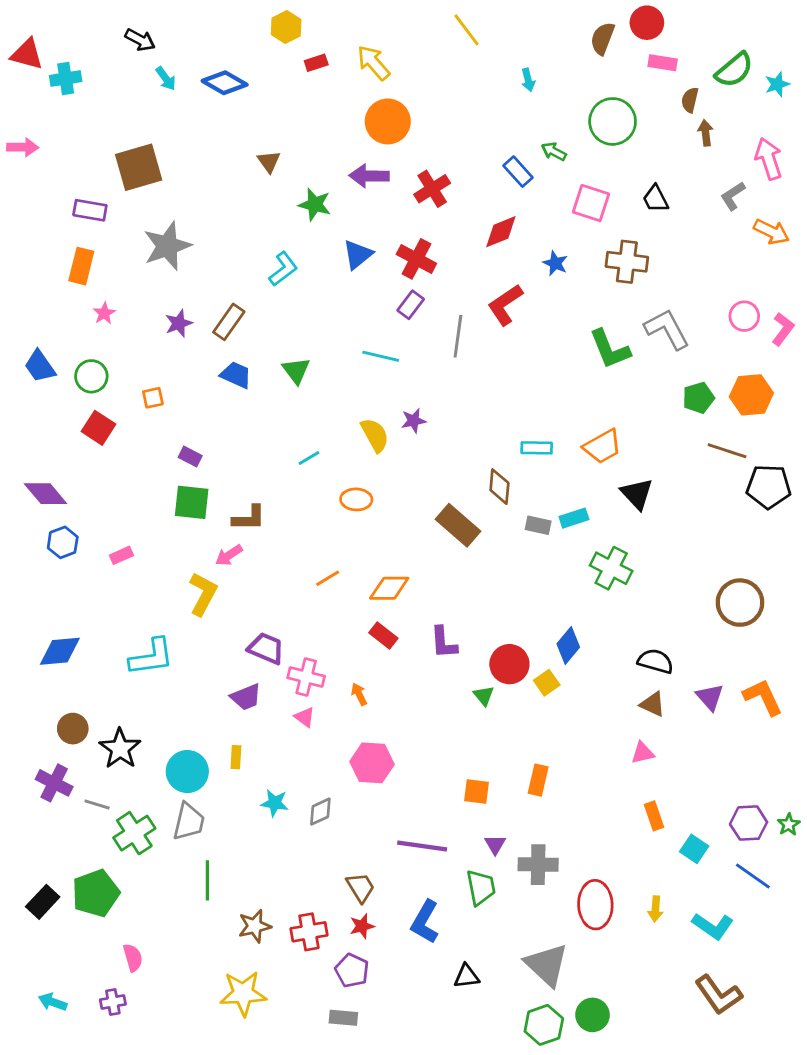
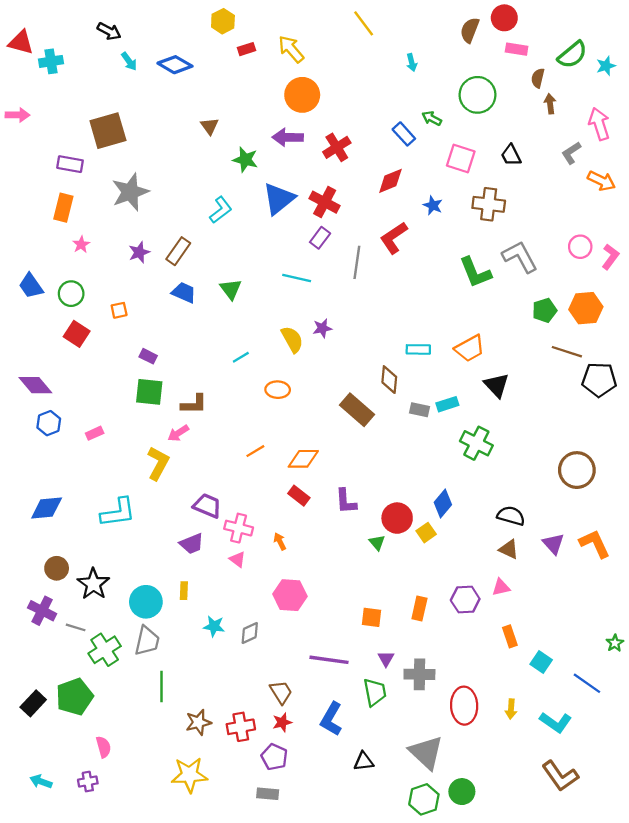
blue triangle: (358, 255) -> (279, 199), size x1.4
purple hexagon: (749, 823) -> (465, 600), moved

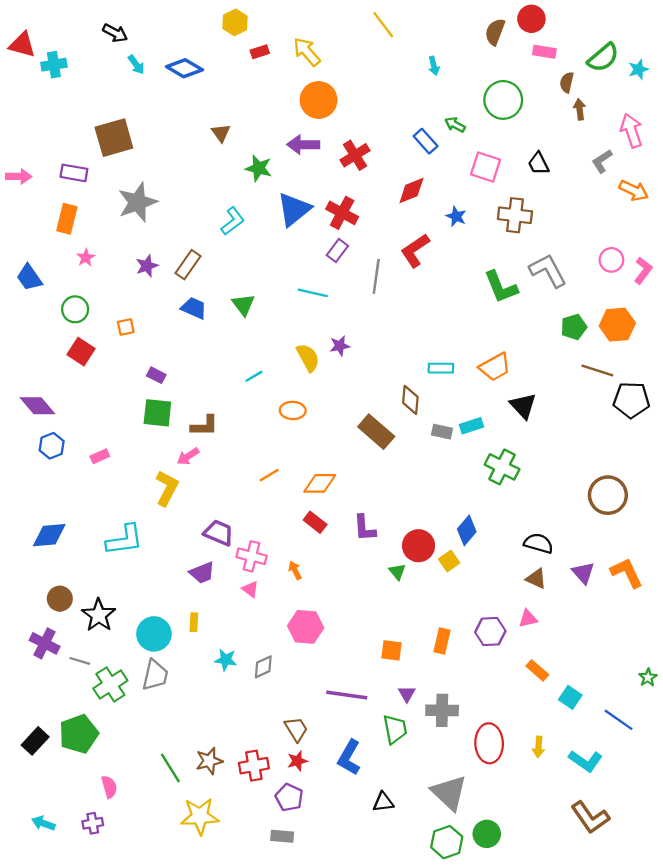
pink arrow: (18, 115) -> (19, 176), moved
blue trapezoid: (31, 286) -> (29, 278), moved
orange rectangle: (510, 636) -> (537, 670), turned -30
green line: (162, 687) -> (170, 768), moved, turned -32

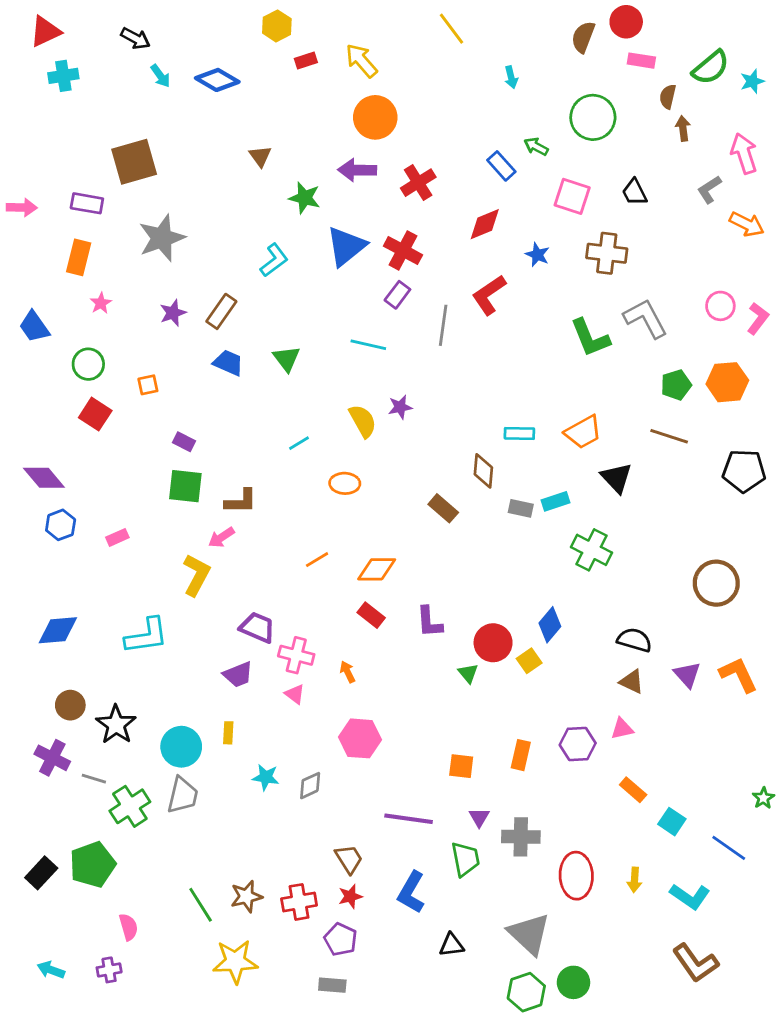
red triangle: (22, 45) -> (45, 31), moved, turned -40
brown line: (597, 370) -> (669, 436), moved
brown rectangle: (376, 432) -> (443, 508), size x0.7

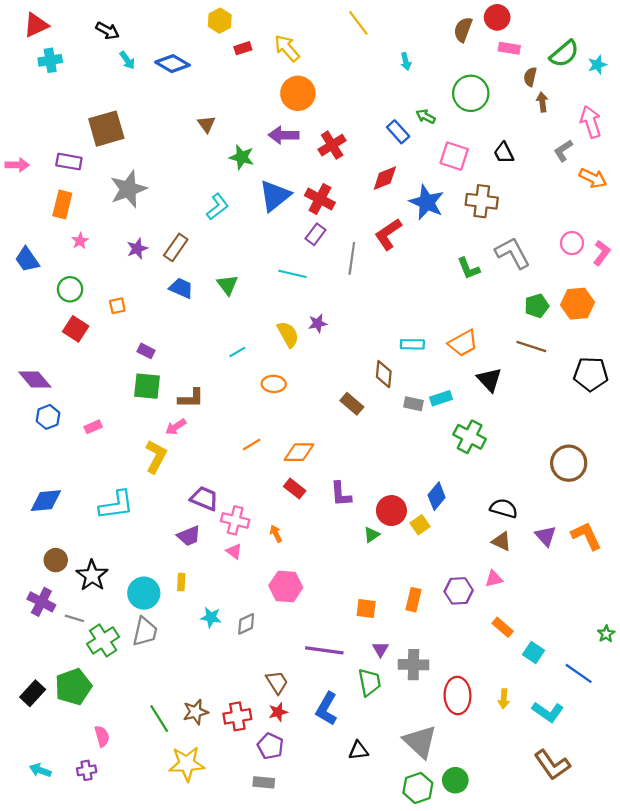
blue star: (537, 255) -> (427, 202), size x1.8
green L-shape: (590, 338) -> (469, 268), size x0.7
green triangle: (468, 673) -> (372, 535), turned 35

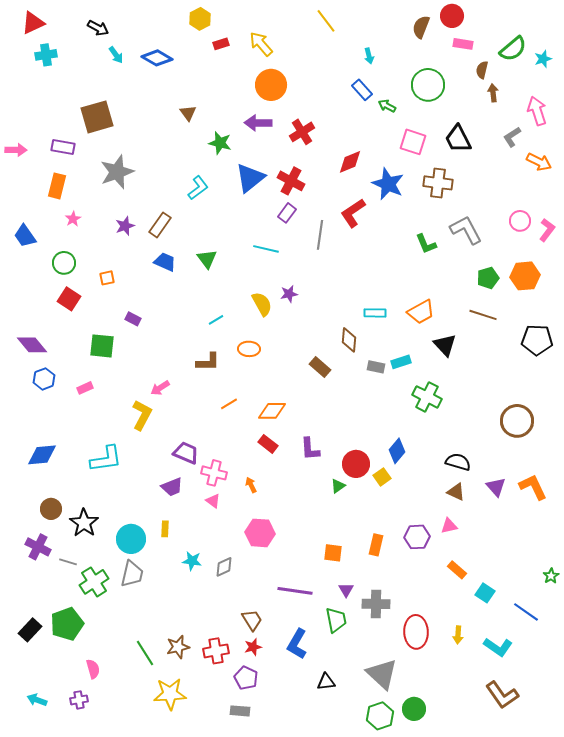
blue rectangle: (398, 132) -> (362, 90), moved
black trapezoid: (504, 153) -> (458, 139), size x1.4
green square: (147, 386) -> (102, 346), moved
brown L-shape: (191, 398) -> (208, 362), moved

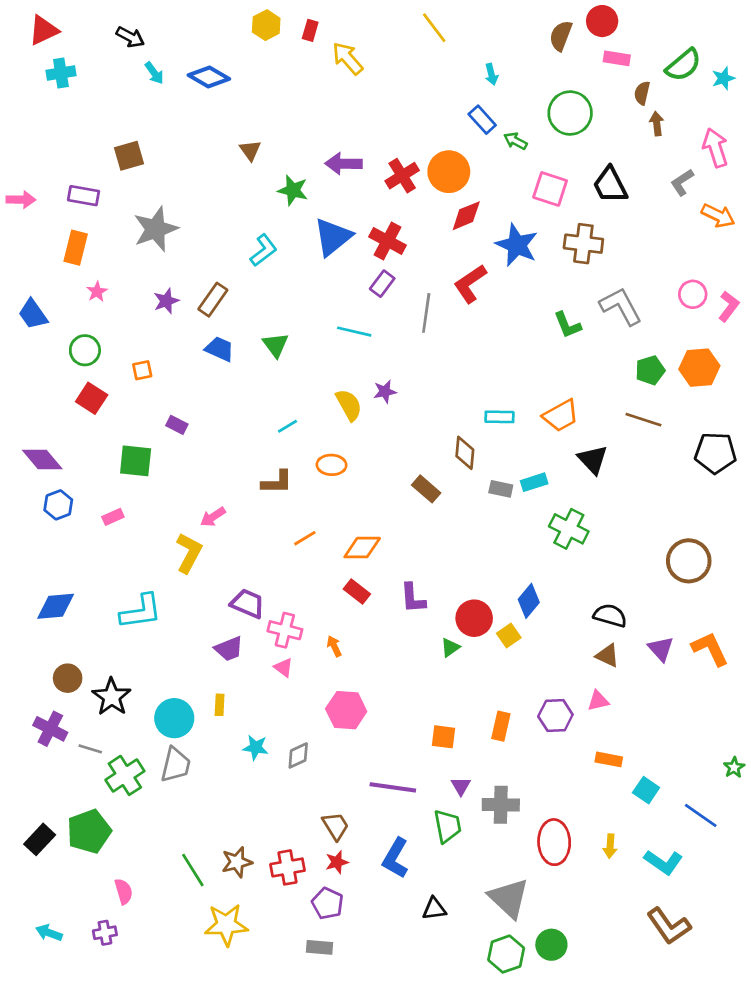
red rectangle: (221, 44) -> (310, 30), moved, turned -56
orange circle: (271, 85) -> (449, 172), moved
brown square: (97, 117) -> (129, 156), size x0.7
orange rectangle: (457, 570) -> (609, 759), turned -30

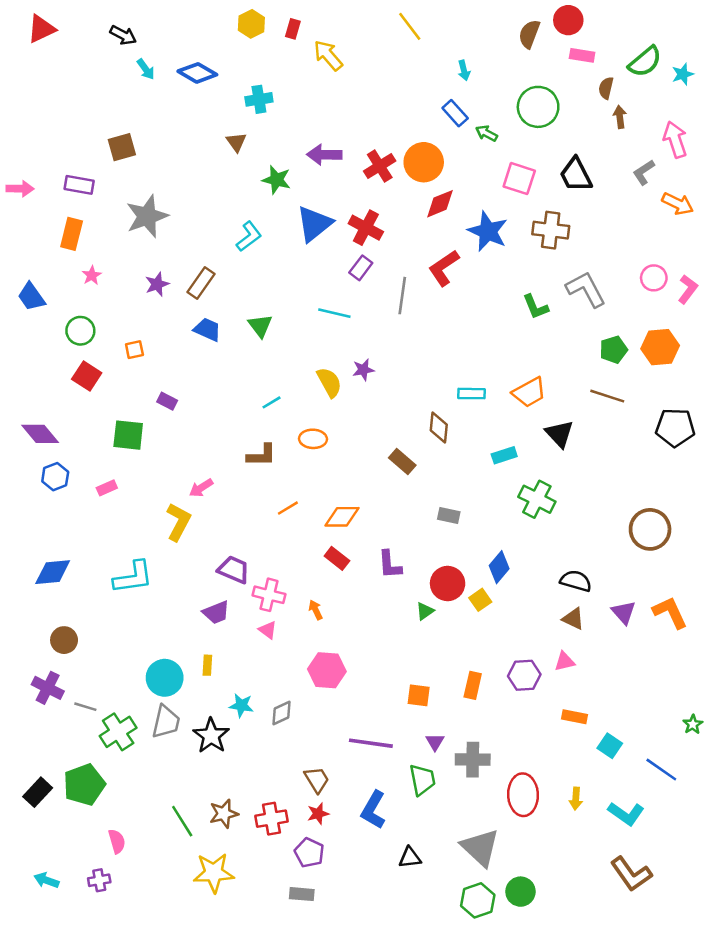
cyan cross: (61, 73) -> (259, 99), moved
gray rectangle: (501, 489) -> (449, 516), moved
black star: (112, 697) -> (211, 736), moved

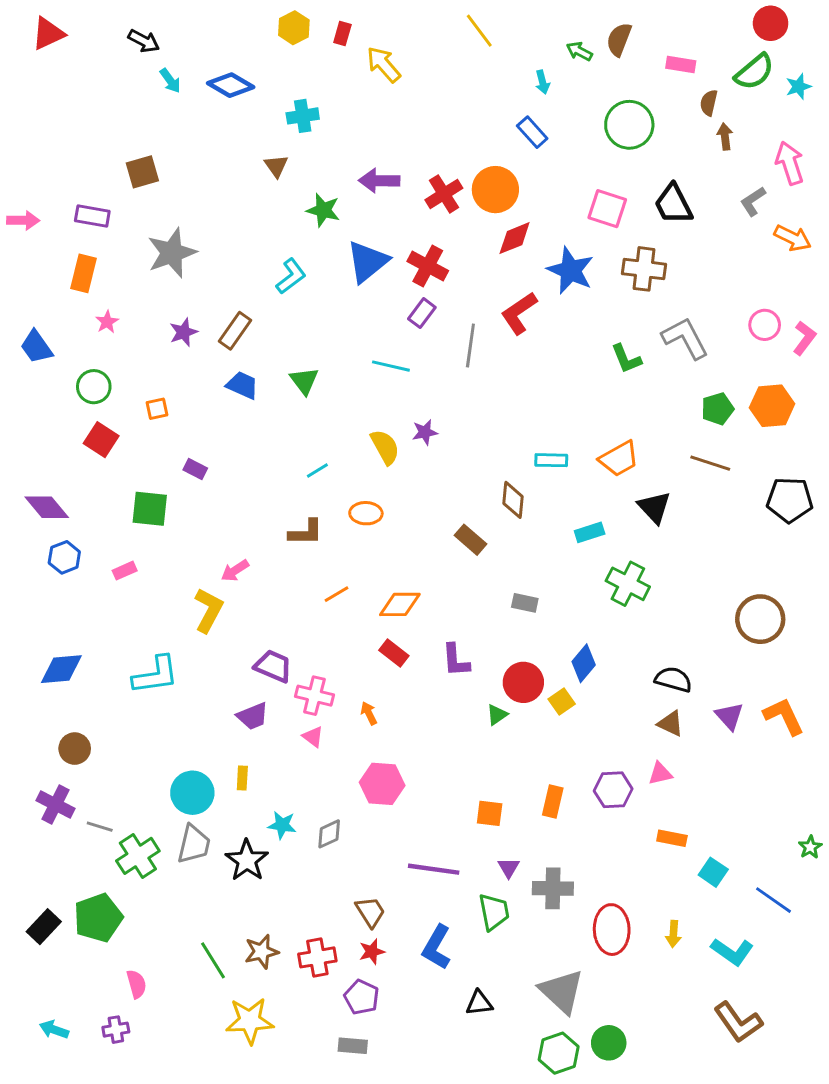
red circle: (568, 20) -> (771, 23), moved
green arrow: (487, 133) -> (579, 51), moved

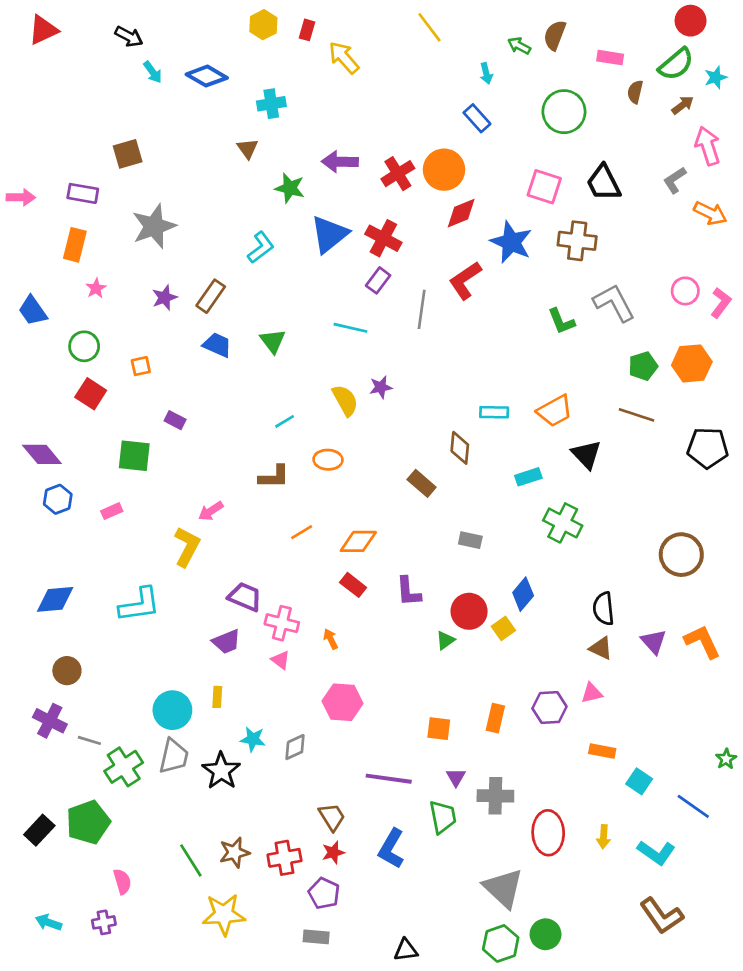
brown arrow: (725, 137) -> (683, 105), moved, turned 60
black semicircle: (673, 679) -> (604, 609), turned -112
black triangle: (479, 1003) -> (406, 950), moved

